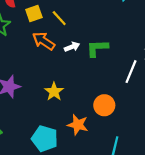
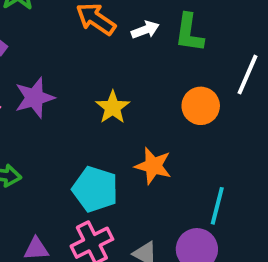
green L-shape: (97, 48) -> (189, 33), turned -80
orange circle: (104, 105) -> (201, 106), moved

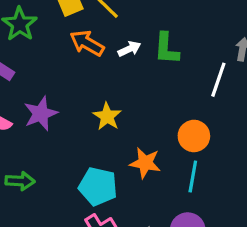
orange circle: (201, 106) -> (194, 136), moved
cyan line: (217, 206) -> (193, 176), moved

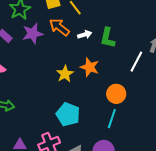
purple star: (41, 114) -> (33, 34), moved
orange star: (145, 163) -> (90, 67), moved
cyan pentagon: (98, 186) -> (68, 114), moved

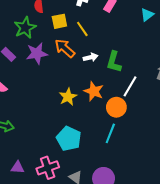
white line: (136, 62) -> (130, 86), moved
orange circle: (116, 94) -> (116, 107), moved
cyan line: (112, 119) -> (110, 133), moved

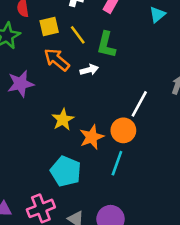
purple star: (37, 53) -> (21, 84), moved
green L-shape: (114, 62) -> (106, 45), moved
orange star: (94, 91) -> (92, 137), moved, turned 30

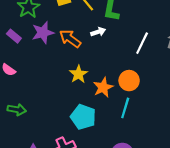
orange arrow: (57, 60) -> (70, 39), moved
purple star: (21, 84) -> (43, 33), moved
white line: (139, 104) -> (142, 43), moved

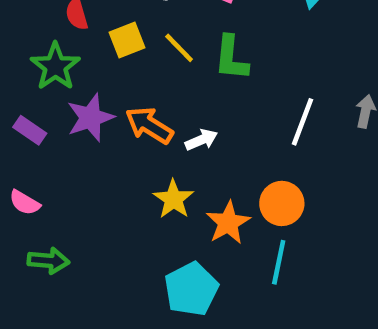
white arrow: (98, 32) -> (201, 140), moved
green arrow: (17, 110) -> (48, 261), moved
cyan pentagon: (83, 117) -> (191, 289), turned 30

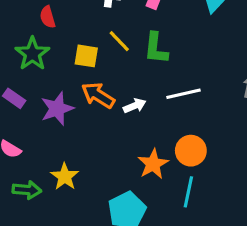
yellow square: (127, 40) -> (86, 56), moved, turned 30
purple star: (90, 118) -> (57, 109), moved
white line: (303, 122) -> (183, 94), moved, turned 56
yellow star: (173, 199) -> (65, 177), moved

